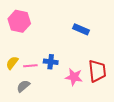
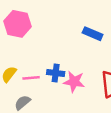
pink star: (74, 77) -> (74, 82), moved

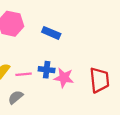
blue rectangle: (93, 34) -> (51, 33), moved

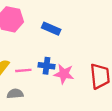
gray semicircle: (16, 97) -> (15, 94), turned 35

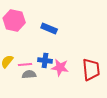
gray semicircle: (15, 94) -> (29, 74), moved

